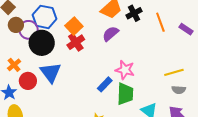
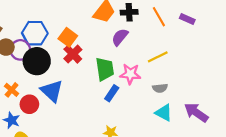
black cross: (134, 13) -> (129, 12), turned 35
purple semicircle: (110, 34) -> (120, 37), moved
yellow line: (174, 72) -> (158, 57), moved
gray semicircle: (179, 90) -> (160, 88), moved
green trapezoid: (125, 94) -> (105, 69), moved

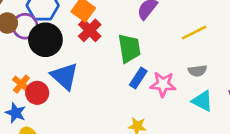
pink star: (130, 74) -> (163, 84), moved
orange cross: (12, 90) -> (21, 84), moved

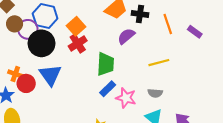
orange cross: (21, 84) -> (15, 74), turned -32

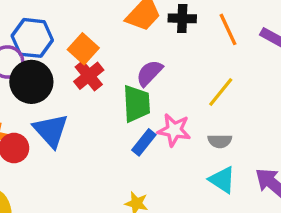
purple semicircle: (126, 36) -> (149, 73), moved
yellow line: (159, 63) -> (221, 92), turned -30
pink star: (126, 98) -> (174, 130), moved

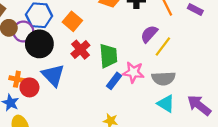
purple semicircle: (149, 73) -> (149, 34), moved
red cross: (89, 76) -> (80, 50), moved
gray semicircle: (220, 141) -> (163, 78), size x1.5

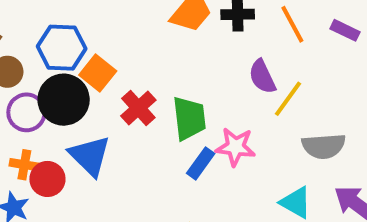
orange square: (72, 21) -> (98, 73), moved
purple circle: (23, 31) -> (26, 112), moved
purple semicircle: (149, 34) -> (262, 77), turned -66
gray semicircle: (163, 78) -> (324, 146), moved

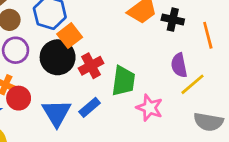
black circle: (64, 100) -> (58, 57), moved
blue triangle: (90, 156) -> (57, 113), moved
blue rectangle: (201, 163) -> (90, 107), moved

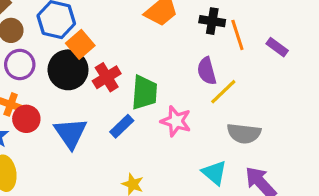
black cross: (173, 20) -> (212, 21), moved
blue rectangle: (90, 107) -> (122, 126), moved

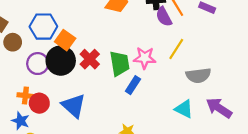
purple circle: (20, 64) -> (38, 64), moved
purple semicircle: (207, 71) -> (164, 17), moved
pink star: (176, 121) -> (145, 58), moved
blue rectangle: (122, 126) -> (133, 85), moved

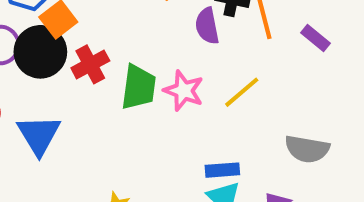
purple semicircle: (164, 17) -> (207, 26), moved
gray semicircle: (198, 75) -> (307, 149), moved
blue rectangle: (133, 85) -> (222, 170), moved, turned 36

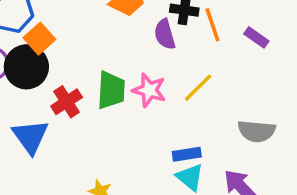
red cross: (90, 64) -> (67, 102), moved

